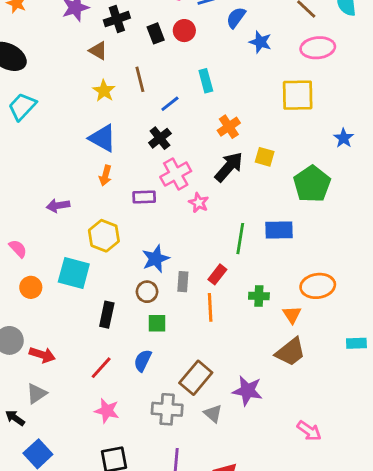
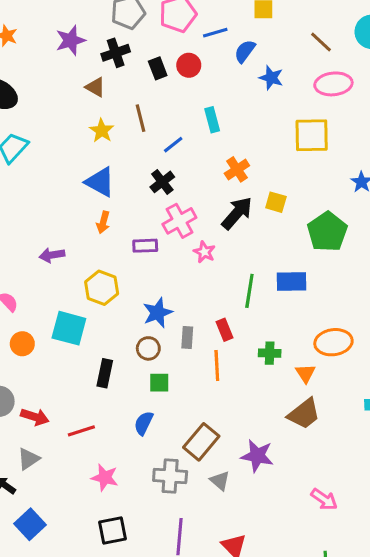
red rectangle: (217, 274) -> (225, 330), turned -60
red line: (101, 368) -> (81, 431), moved, turned 30

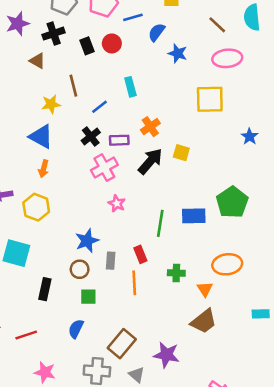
yellow star: (102, 131) -> (51, 104), moved, turned 30
green pentagon: (327, 232) -> (232, 202), moved
purple rectangle: (145, 246) -> (119, 140), moved
pink star: (204, 252) -> (117, 203), moved
yellow hexagon: (102, 288) -> (36, 207), moved

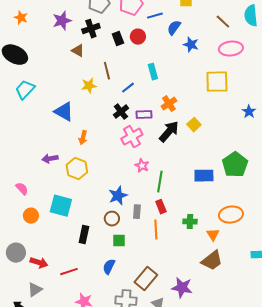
blue triangle: (41, 136) -> (64, 112), moved
yellow square: (181, 153) -> (194, 125), turned 32
green line: (160, 223) -> (160, 182), moved

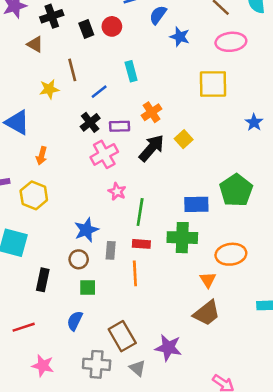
red rectangle: (161, 207) -> (141, 244), turned -64
green cross: (190, 222) -> (182, 238), moved, size x1.6
brown rectangle: (146, 279) -> (122, 336), turned -70

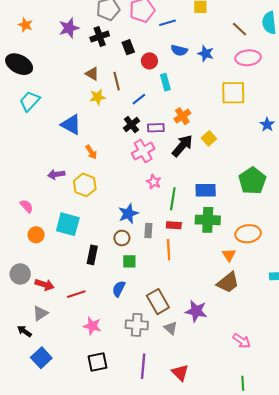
blue semicircle: (158, 15) -> (179, 50), moved, turned -112
red circle: (112, 26) -> (149, 61), moved
brown triangle: (35, 44) -> (92, 74), moved
orange arrow: (42, 156) -> (91, 152), turned -48
blue rectangle: (196, 204) -> (206, 190), moved

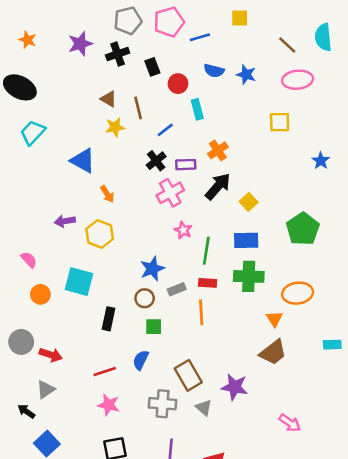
yellow square: (233, 93) -> (280, 122), size x0.7
yellow square: (209, 138) -> (249, 202), moved
gray rectangle: (148, 231) -> (177, 289), turned 64
red line: (76, 294) -> (105, 372), moved

